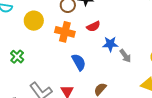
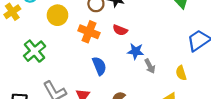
red semicircle: (93, 26) -> (120, 30), turned 40
green cross: (17, 57) -> (35, 51), size x1.5

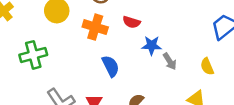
green cross: (35, 51) -> (33, 55), turned 30

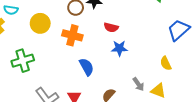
red semicircle: (131, 22) -> (111, 27), moved
gray arrow: (170, 61) -> (138, 84), moved

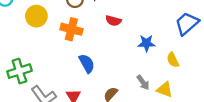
blue star: (119, 48) -> (146, 43), moved
green cross: (23, 61) -> (19, 71), moved

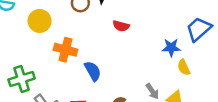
orange cross: (71, 29) -> (65, 50), moved
blue star: (146, 43) -> (171, 48), moved

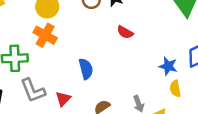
orange cross: (65, 50) -> (45, 35), moved

